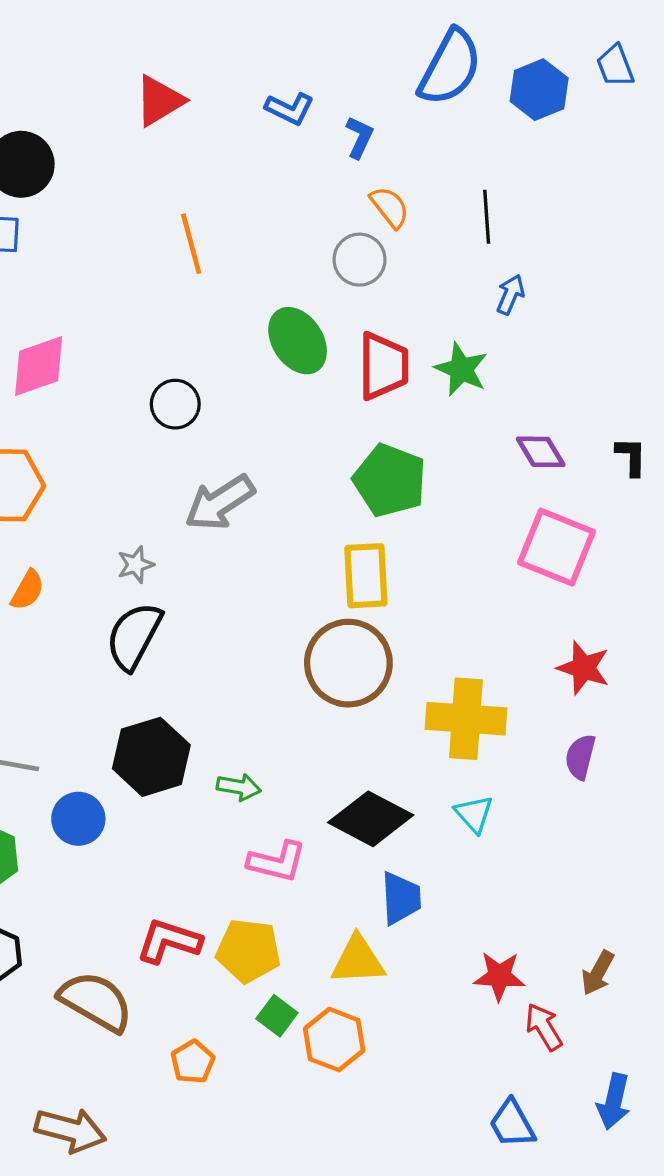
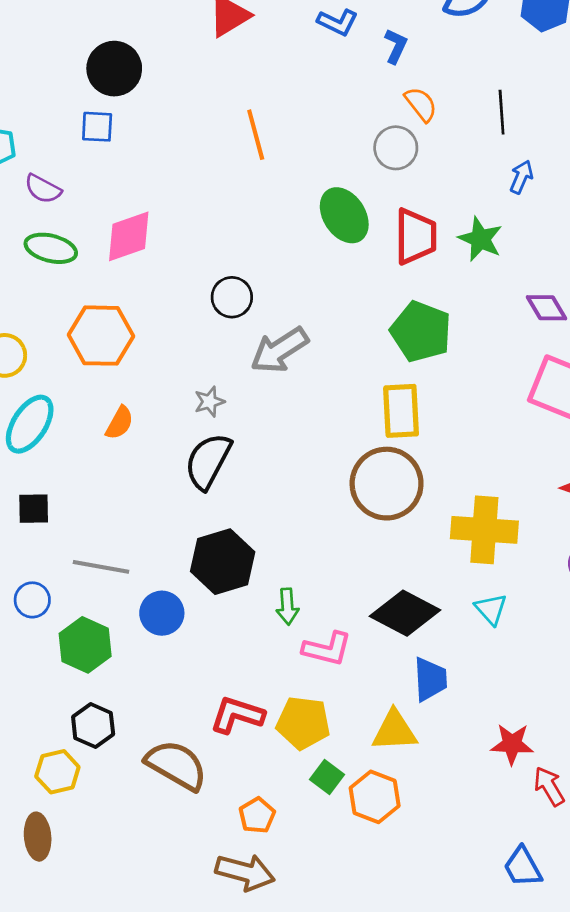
black circle: (175, 404) -> (232, 297), moved
green arrow: (239, 787) -> (287, 607), moved, turned 76
brown arrow: (70, 1130) -> (245, 872), moved

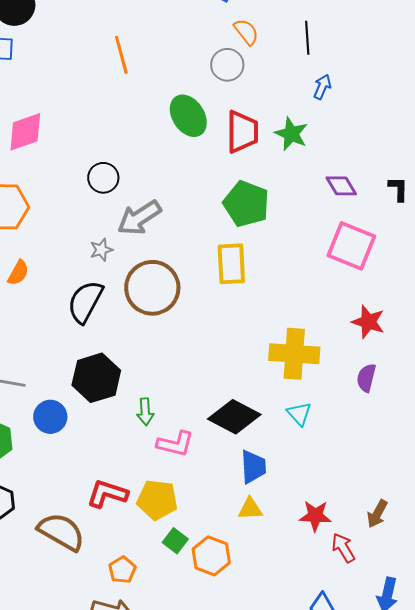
gray star: (209, 402) -> (101, 250), moved
brown circle: (387, 484) -> (152, 288), moved
yellow triangle: (394, 731) -> (250, 509), moved, size x0.7

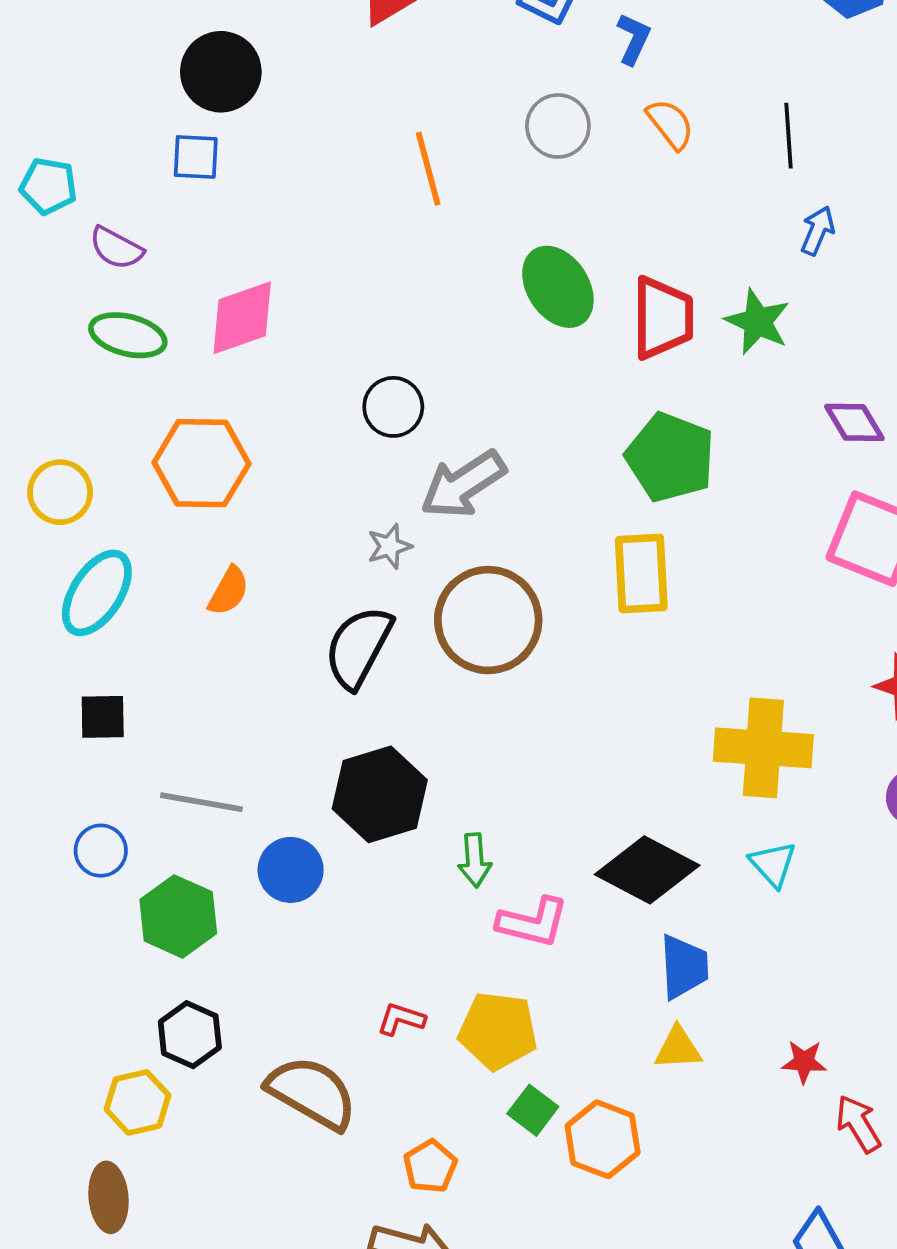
gray circle: (227, 65) -> (558, 126), moved
red L-shape: (107, 494) -> (401, 1019), size x0.6
red star: (315, 516) -> (804, 1062), size x0.7

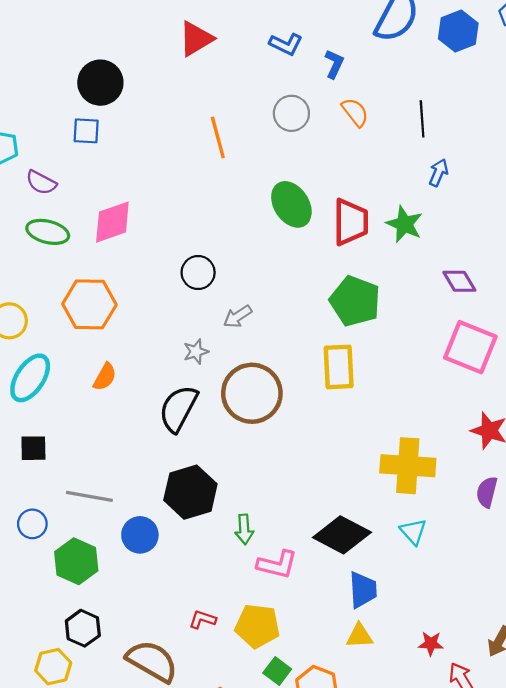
gray arrow: (463, 484) -> (238, 316), size x0.6

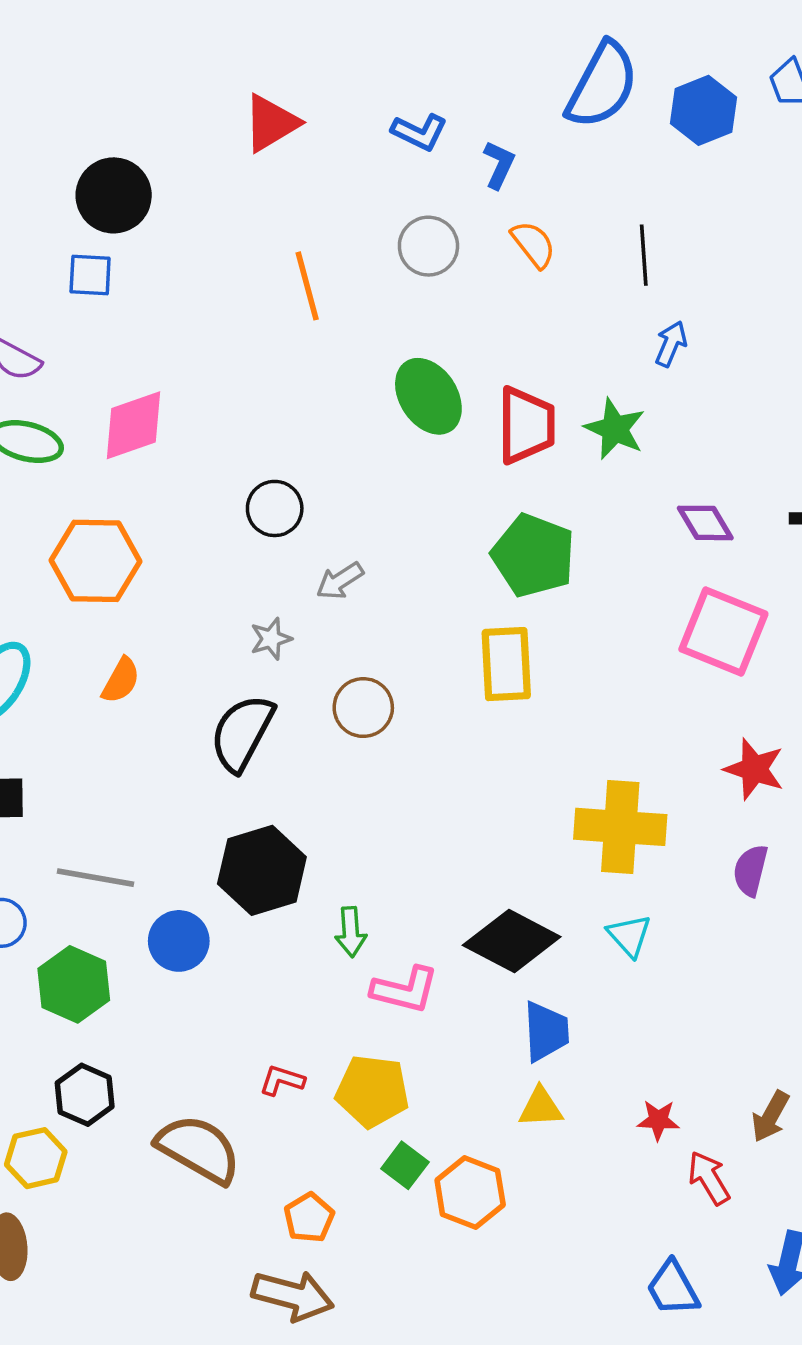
brown circle: (252, 393) -> (363, 708), size x0.6

